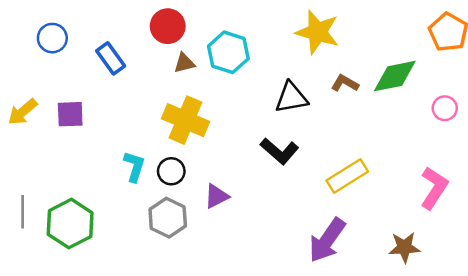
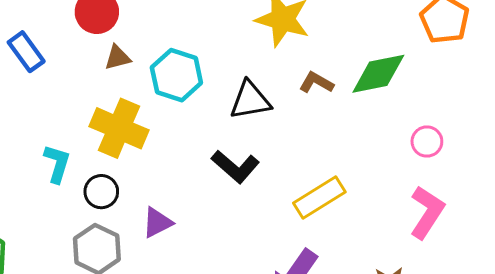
cyan hexagon: (228, 52) -> (176, 75), moved
pink circle: (445, 108) -> (427, 142), moved
cyan L-shape: (134, 166) -> (57, 164), moved

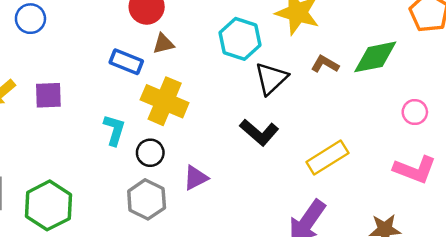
blue rectangle: (26, 52) -> (126, 62), moved, turned -32
cyan hexagon: (176, 75) -> (240, 39), moved
black triangle: (250, 100) -> (271, 78), turned -33
pink L-shape: (427, 212) -> (415, 169), turned 78

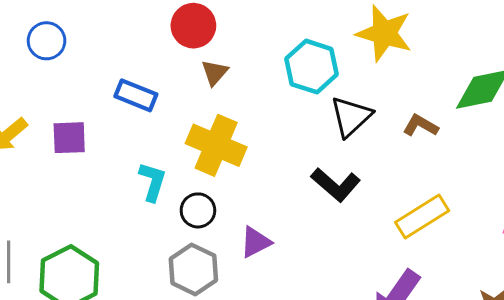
brown triangle: (163, 44) -> (215, 73), turned -35
blue rectangle: (126, 62) -> (136, 95), moved
brown L-shape: (325, 64) -> (421, 126), moved

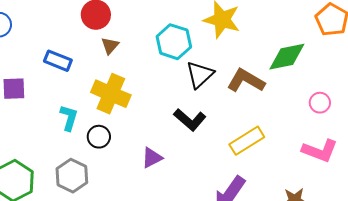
brown L-shape: (421, 126) -> (246, 81), size x1.6
purple triangle: (255, 242) -> (152, 158), moved
gray hexagon: (193, 269) -> (72, 176), moved

